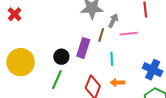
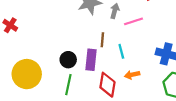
brown line: (101, 35) -> (102, 40), moved
purple rectangle: (83, 48) -> (91, 60), moved

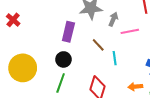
brown line: (102, 40) -> (98, 45), turned -56
purple rectangle: (91, 60) -> (68, 32), moved
orange arrow: (132, 75) -> (135, 87), moved

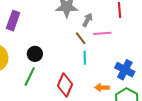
purple rectangle: (68, 32) -> (13, 21), moved
brown line: (98, 45) -> (81, 38), moved

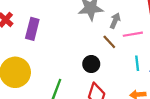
black circle: (35, 54) -> (91, 64), moved
cyan line: (85, 58) -> (137, 63), moved

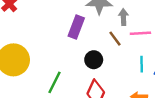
gray arrow: (115, 21) -> (123, 17), turned -32
purple rectangle: (32, 29) -> (76, 27), moved

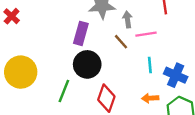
black circle: (94, 60) -> (87, 64), moved, size x1.5

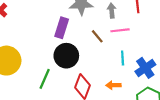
gray arrow: (127, 19) -> (112, 11), moved
blue cross: (176, 75) -> (145, 68), turned 30
orange arrow: (150, 98) -> (113, 85), moved

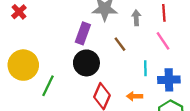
pink line: (120, 30) -> (163, 41), moved, turned 60
blue cross: (145, 68) -> (169, 80), turned 30
green line: (45, 79) -> (48, 86), moved

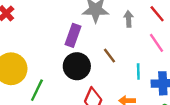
red line: (164, 13) -> (157, 14), turned -36
brown line: (120, 44) -> (109, 56), moved

